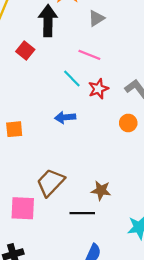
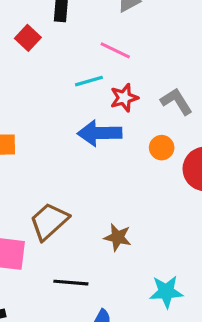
cyan line: (72, 79) -> (89, 81), turned -66
blue arrow: (65, 117) -> (100, 133), moved, size x1.5
black line: (82, 213) -> (71, 283), moved

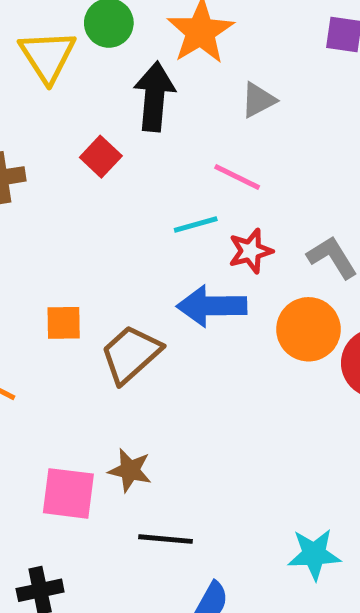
orange circle: (162, 148) -> (308, 329), size x1.6
brown trapezoid: (49, 221) -> (131, 354), moved
brown star: (118, 237) -> (130, 470), moved

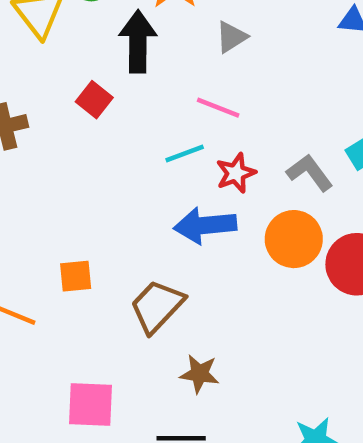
orange square: (64, 323) -> (76, 276), moved
brown trapezoid: (131, 354) -> (157, 306), moved
brown star: (130, 470) -> (199, 374), moved

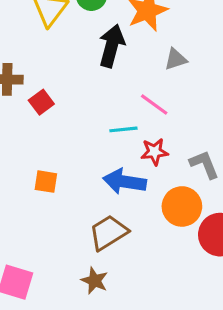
red square: (94, 100) -> (41, 102), moved
orange square: (76, 276) -> (46, 182), moved
brown trapezoid: (157, 306) -> (109, 232), moved

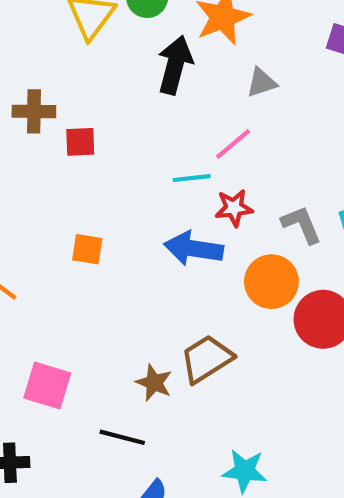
red square: (41, 102) -> (80, 142), turned 35
pink line: (154, 105) -> (233, 144), turned -76
brown trapezoid: (109, 232) -> (206, 359), moved

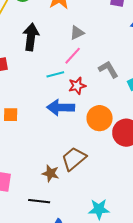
black arrow: (175, 65) -> (31, 37), moved
gray triangle: (262, 82) -> (77, 33), moved
gray L-shape: (301, 225) -> (108, 69), moved

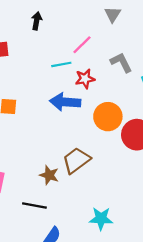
gray triangle: (77, 33) -> (113, 14), moved, turned -35
black arrow: (31, 37) -> (37, 21), size x0.6

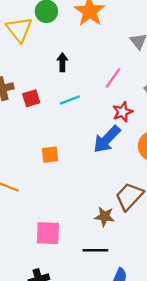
cyan line: (61, 64) -> (70, 100), moved
blue arrow: (65, 102) -> (107, 139), turned -40

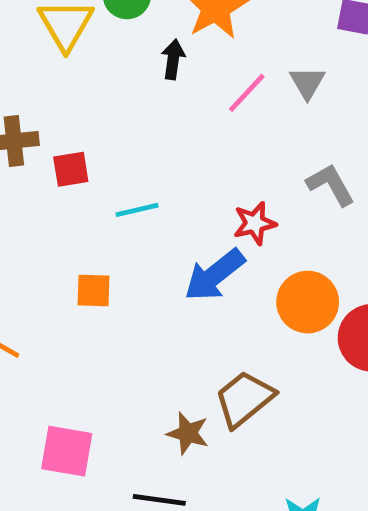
black arrow: (62, 62) -> (173, 59), moved
pink line: (113, 78) -> (247, 93), moved
cyan line: (70, 100) -> (137, 210), moved

